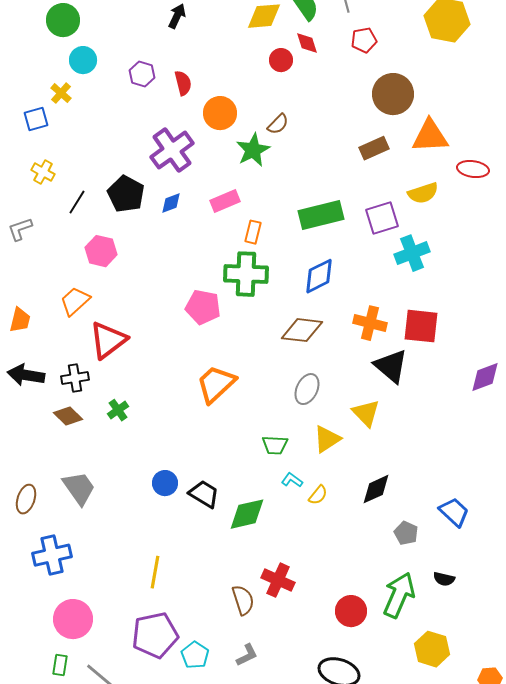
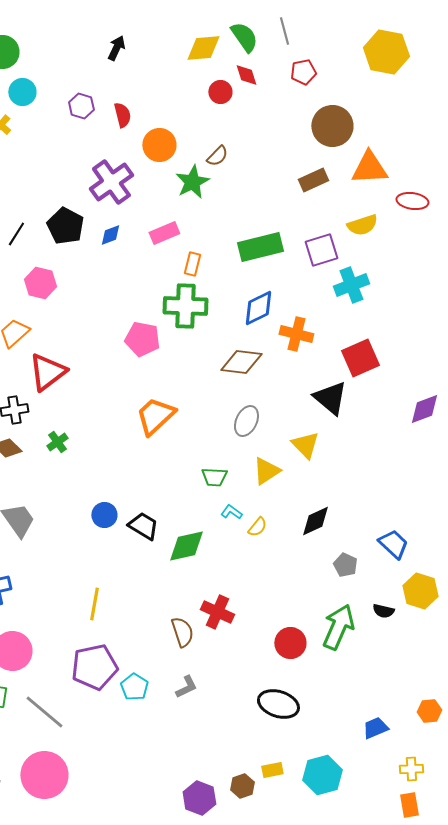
orange cross: (370, 323) -> (296, 334), moved
red square: (421, 326) -> (360, 358), turned -30
yellow hexagon: (432, 649) -> (420, 591), moved

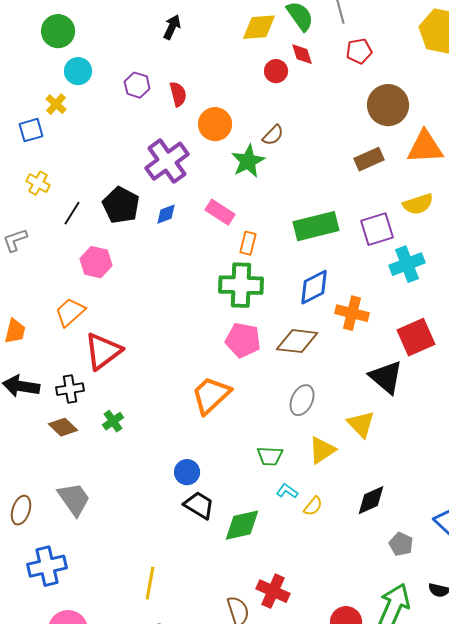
pink rectangle: (164, 233) -> (220, 212), turned 56
pink pentagon: (142, 339) -> (243, 340), moved
blue circle: (104, 515) -> (187, 472), moved

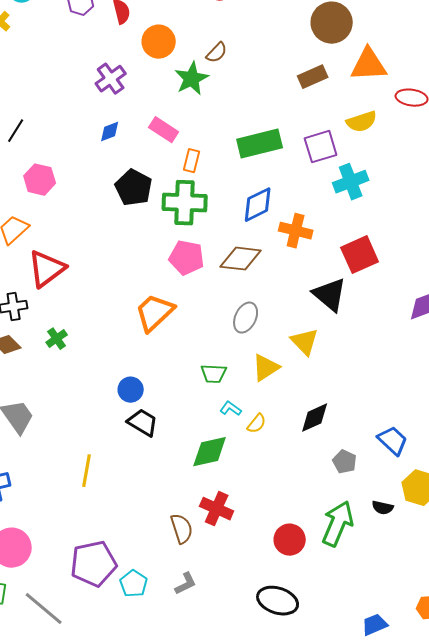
purple cross: (167, 161) -> (111, 79), size x0.7
black pentagon: (121, 205) -> (134, 188), moved
green diamond: (242, 525) -> (210, 452), moved
yellow line: (150, 583) -> (87, 471), moved

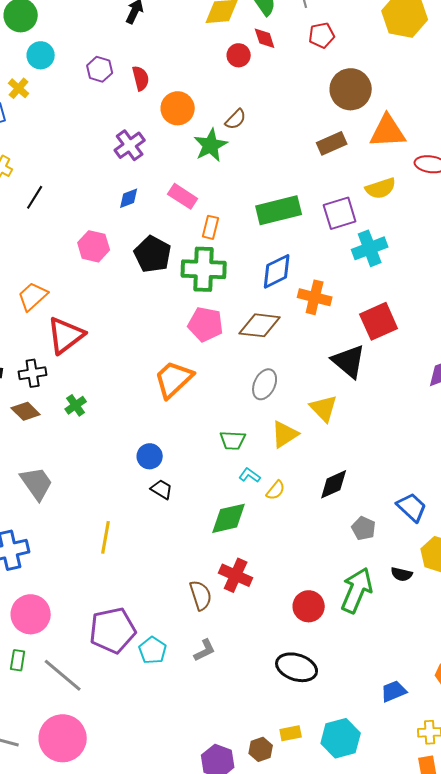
pink hexagon: (40, 180) -> (94, 246), moved
black trapezoid: (143, 423) -> (162, 489), size x0.7

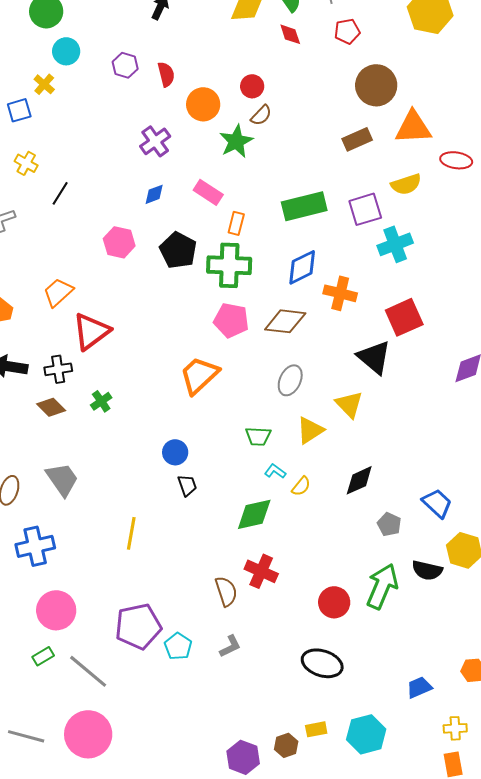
red circle: (239, 55) -> (252, 86), moved
black trapezoid: (162, 489) -> (187, 485), turned 40
black semicircle: (402, 574) -> (427, 570), size x1.4
green rectangle: (18, 660) -> (43, 656), turned 50

